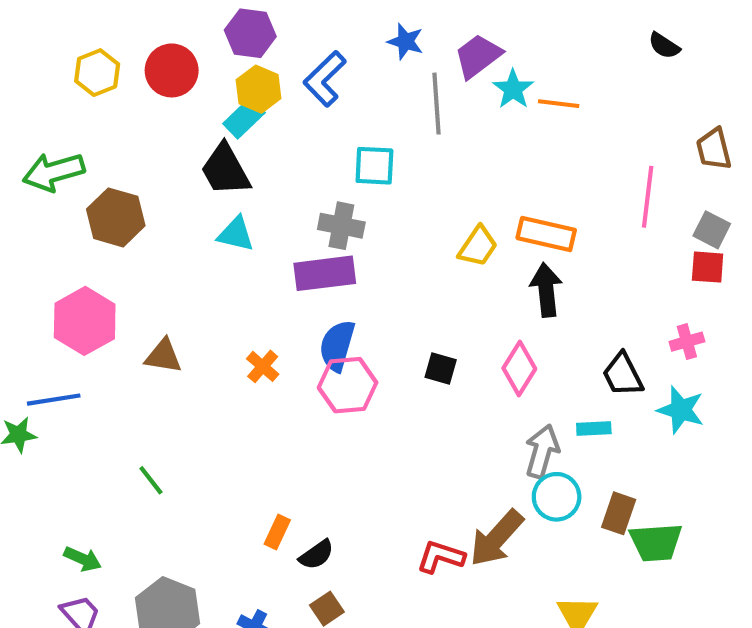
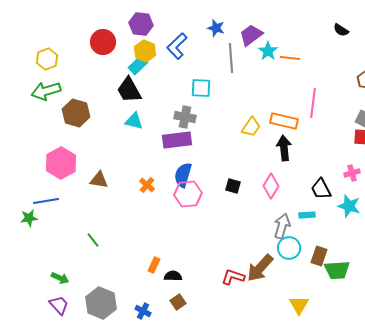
yellow hexagon: (97, 73) -> (47, 59), moved
pink line: (648, 197) -> (313, 103), moved
black semicircle: (316, 555) -> (173, 276), turned -144

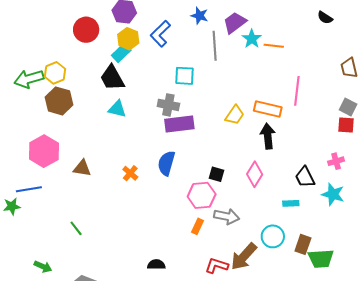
yellow hexagon: (47, 59) -> (55, 73), moved
purple rectangle: (177, 140) -> (179, 124), moved
pink hexagon: (188, 194) -> (202, 195), moved
gray arrow: (282, 226) -> (227, 216), moved, turned 85
orange rectangle: (154, 265) -> (198, 226), moved

